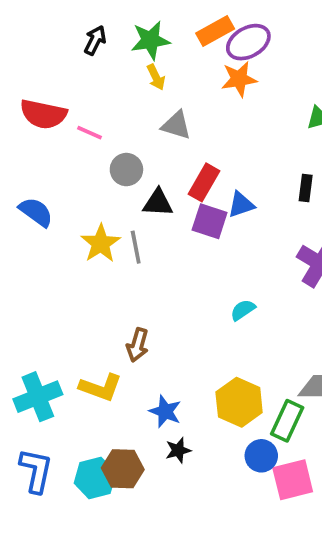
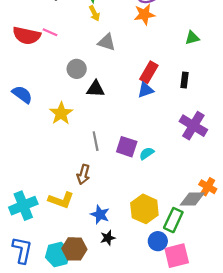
pink line: (90, 133) -> (50, 32), moved
red rectangle: (204, 182) -> (149, 72), moved
purple square: (210, 221) -> (127, 147), moved
gray line: (136, 247) -> (96, 141), moved

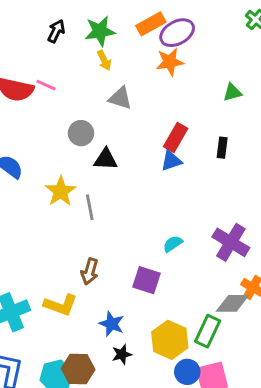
purple cross: (193, 126) -> (231, 242), moved
gray line: (96, 141) -> (90, 207), moved
purple square: (127, 147) -> (146, 280), moved
yellow hexagon: (144, 209) -> (170, 340), moved
blue circle: (158, 241) -> (187, 372), moved

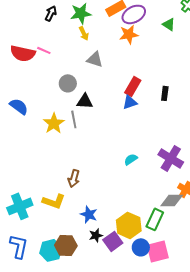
green triangle: (232, 92) -> (169, 24), moved, turned 48
gray line: (90, 207) -> (74, 119), moved
purple square: (146, 280) -> (113, 241), moved, turned 36

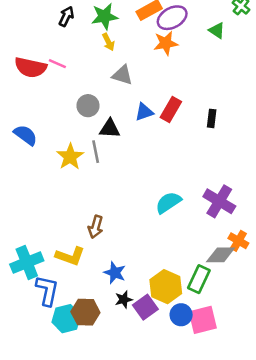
blue triangle: (130, 102) -> (144, 112), moved
cyan semicircle: (131, 159) -> (168, 203), size x1.5
blue L-shape: (19, 246) -> (47, 291), moved

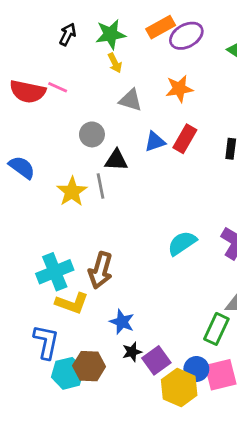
orange star: (166, 43) -> (179, 89), moved
brown arrow: (96, 227) -> (101, 270), size x1.4
cyan cross: (27, 262) -> (55, 272), moved
yellow hexagon: (166, 287) -> (179, 388), moved

